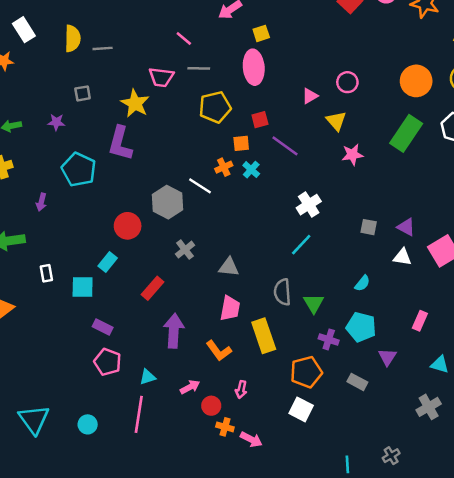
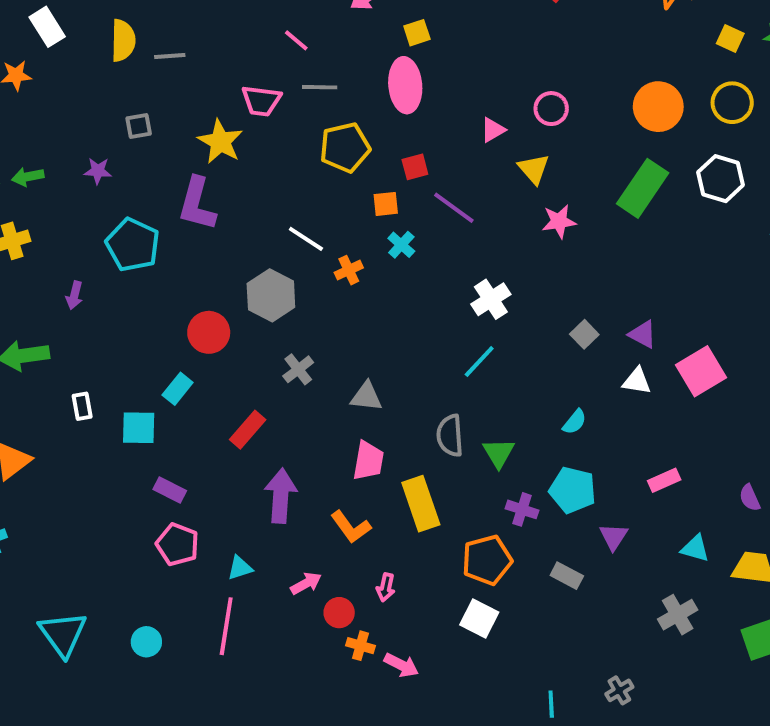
orange cross: (224, 167) -> (349, 270), moved
white line: (200, 186) -> (306, 239), moved
gray square: (369, 227) -> (584, 334), turned 35
pink rectangle: (420, 321) -> (664, 480), turned 42

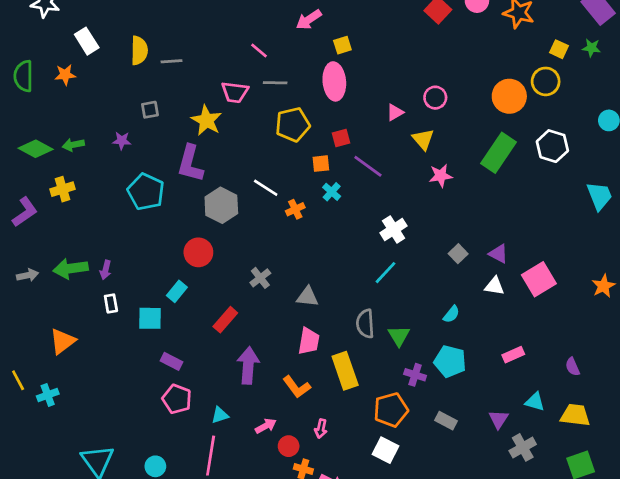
yellow circle: (732, 103) -> (546, 81), moved
purple arrow: (74, 295) -> (106, 270), moved
gray hexagon: (271, 295) -> (221, 205), moved
purple triangle: (613, 537) -> (499, 419), moved

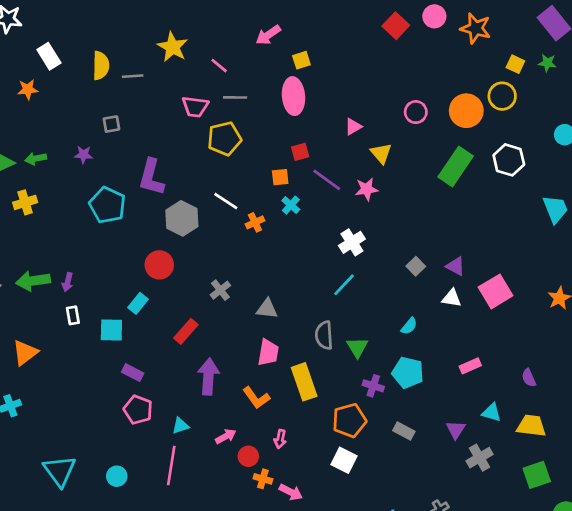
pink circle: (435, 98) -> (416, 112), moved
yellow star: (206, 120) -> (173, 47), moved
yellow pentagon: (293, 125) -> (224, 139), moved
pink star: (441, 176) -> (367, 189), moved

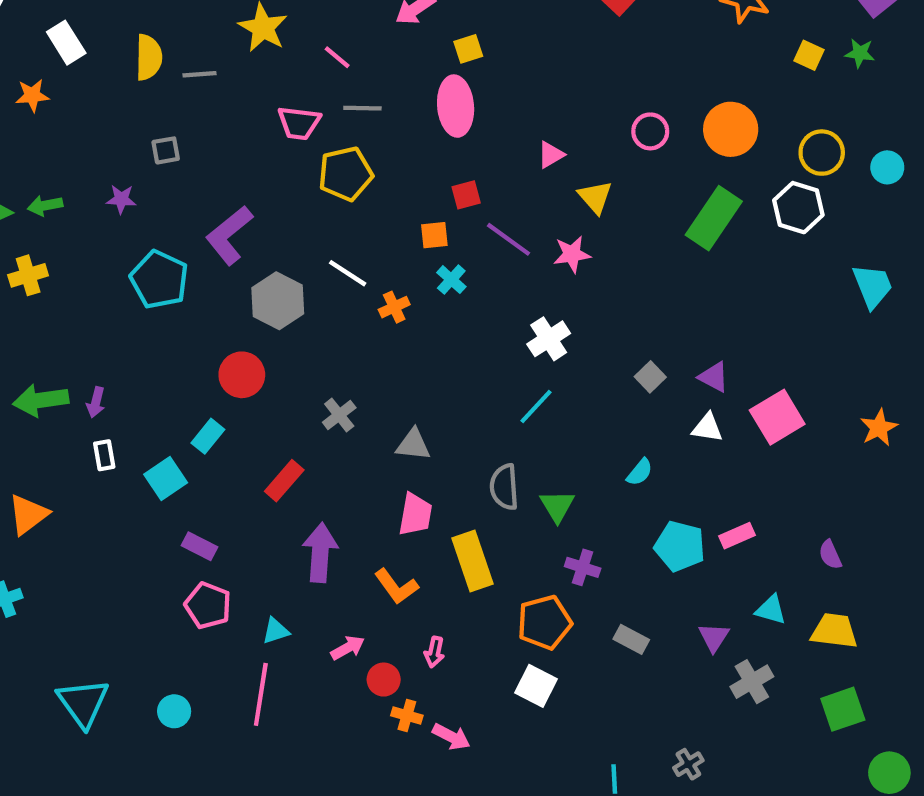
yellow circle: (502, 96) -> (822, 153), moved
purple L-shape: (151, 177) -> (229, 235), turned 36
cyan square: (111, 330) -> (166, 478), turned -35
cyan pentagon: (408, 373) -> (680, 546), moved

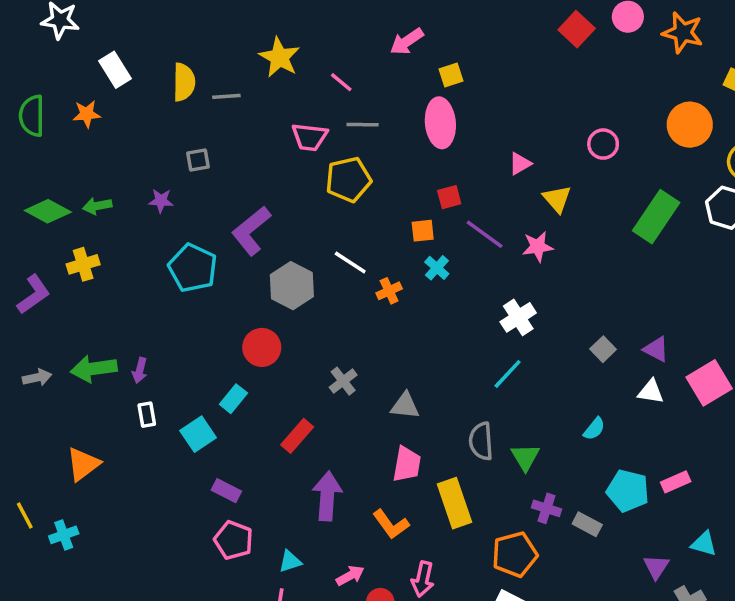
orange circle: (731, 129) -> (690, 125), moved
gray rectangle: (631, 639) -> (587, 524), moved
pink arrow: (434, 652) -> (423, 579), size x1.4

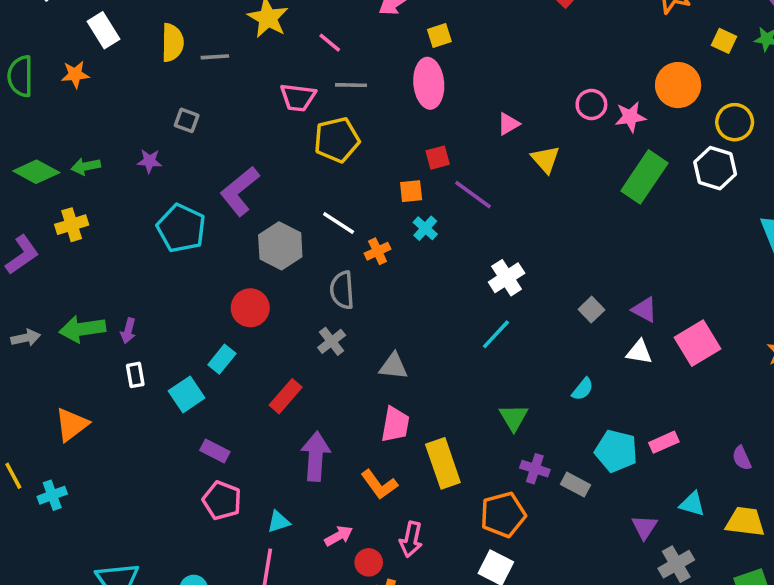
gray square: (198, 160) -> (187, 120), turned 30
pink star: (538, 247) -> (630, 117), moved
gray semicircle: (481, 441) -> (342, 290), moved

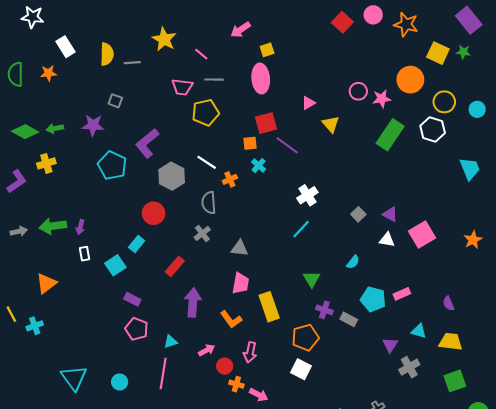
yellow square: (724, 41) -> (438, 53), size x1.5
red square: (438, 158) -> (266, 123), size x1.5
purple star: (149, 161) -> (93, 125), size x1.5

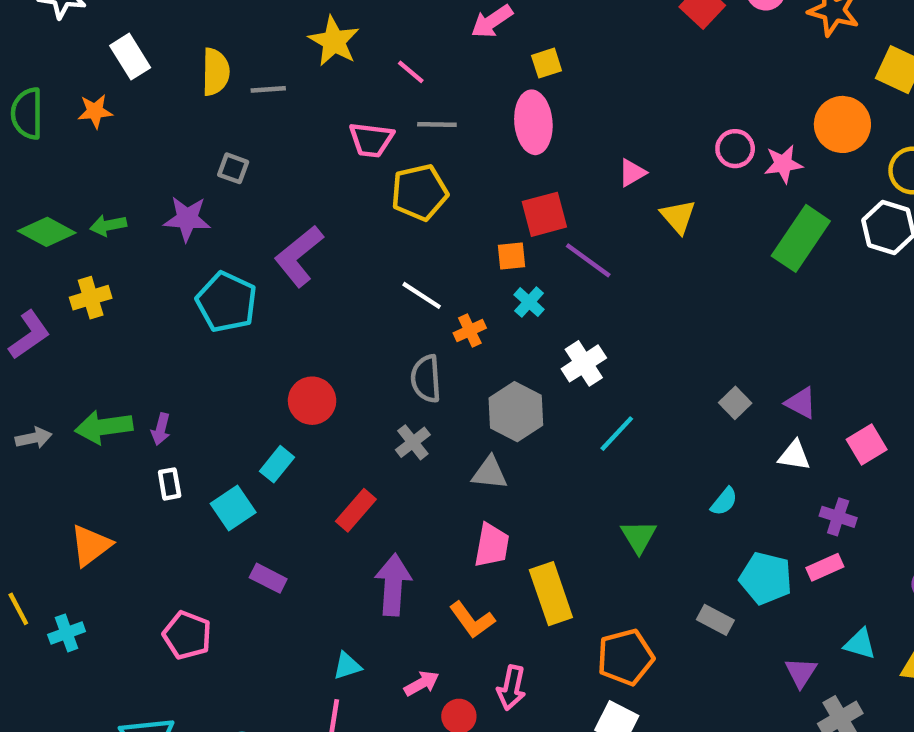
gray hexagon: (172, 176) -> (516, 412), moved
white cross: (307, 195) -> (584, 363), moved
pink square: (422, 235) -> (867, 444), size x0.7
purple cross: (324, 310) -> (838, 517), moved
pink pentagon: (137, 329) -> (187, 635), moved

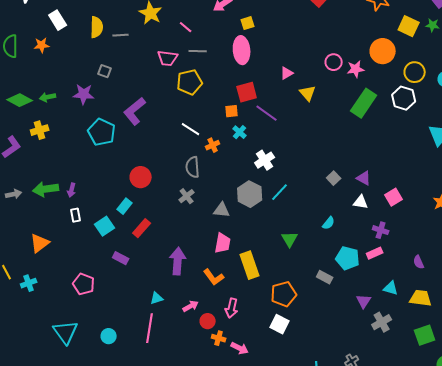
gray hexagon: (516, 412) -> (250, 194), moved
red rectangle: (356, 510) -> (142, 228), moved

